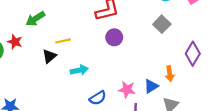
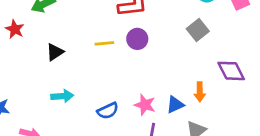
yellow line: (63, 41) -> (104, 43), moved
purple diamond: (193, 54) -> (231, 71), turned -65
cyan arrow: (79, 70) -> (62, 96), moved

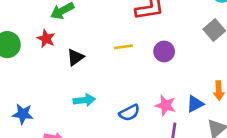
red star: (15, 29) -> (46, 39), moved
purple circle: (137, 39) -> (164, 51), moved

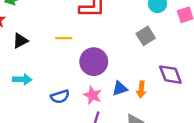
purple circle: (164, 51) -> (94, 62), moved, size x1.5
blue triangle: (195, 104) -> (120, 88), moved

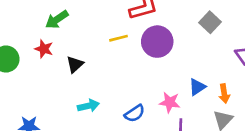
yellow line: (64, 38) -> (119, 38), moved
purple circle: (94, 62) -> (157, 42), moved
orange arrow: (141, 89) -> (224, 94), moved

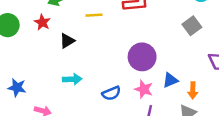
yellow line: (119, 38) -> (94, 15), moved
purple circle: (157, 42) -> (142, 57), moved

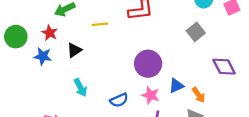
cyan arrow: (72, 79) -> (80, 88), turned 66
blue star: (17, 88) -> (43, 56), moved
orange arrow: (193, 90) -> (199, 95), turned -35

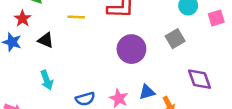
black triangle: (74, 50) -> (46, 40), turned 49
purple circle: (148, 64) -> (131, 49), moved

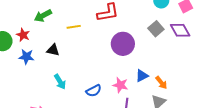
red star: (23, 19) -> (23, 35), moved
purple diamond: (200, 79) -> (180, 30), moved

